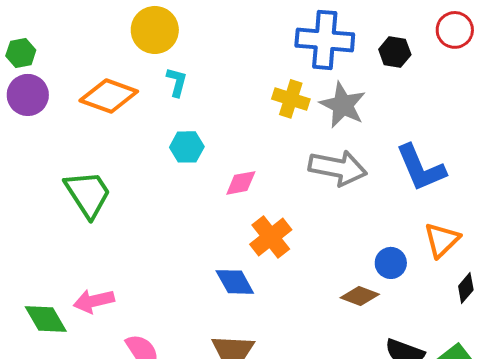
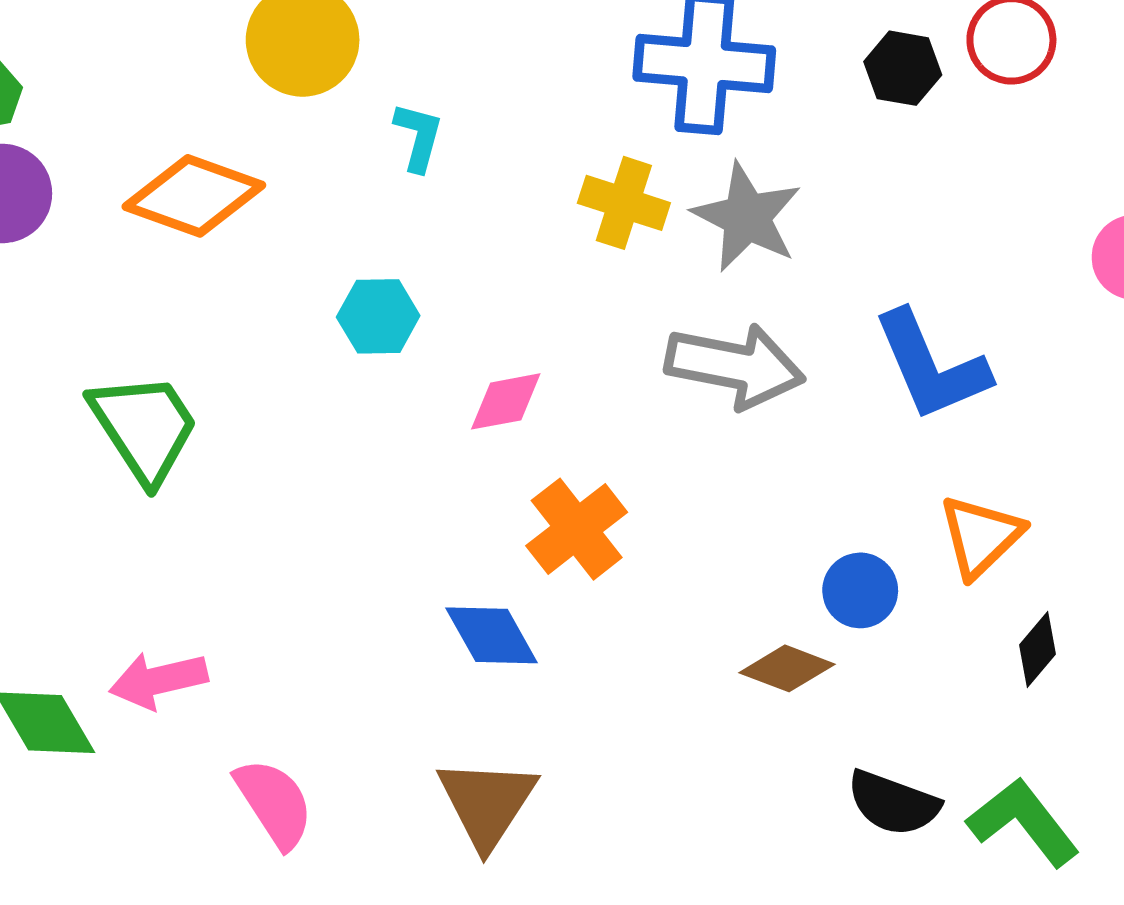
black hexagon: (395, 52) -> (903, 68), moved
cyan L-shape: (177, 82) -> (418, 137), moved

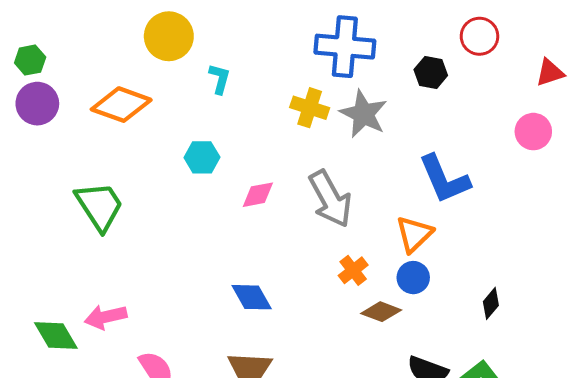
black hexagon: (903, 68) -> (431, 72), moved
gray arrow: (735, 366) -> (330, 199), moved, turned 50
orange cross: (577, 529) -> (353, 270), moved, size x0.7
orange triangle: (981, 536) -> (414, 234), moved

